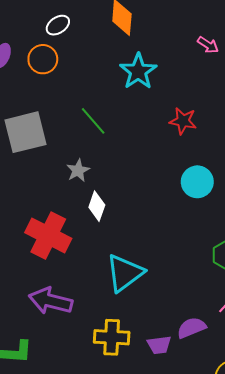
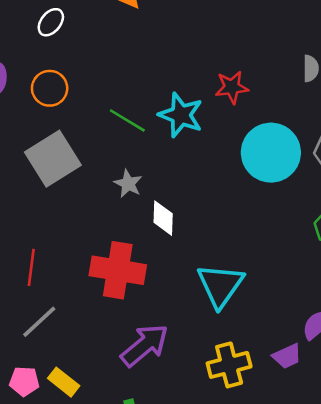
orange circle: (43, 59) -> (50, 88), moved
cyan star: (138, 71) -> (181, 115), moved
cyan circle: (197, 182) -> (271, 153), size x1.5
purple arrow: (51, 301) -> (145, 345), turned 144

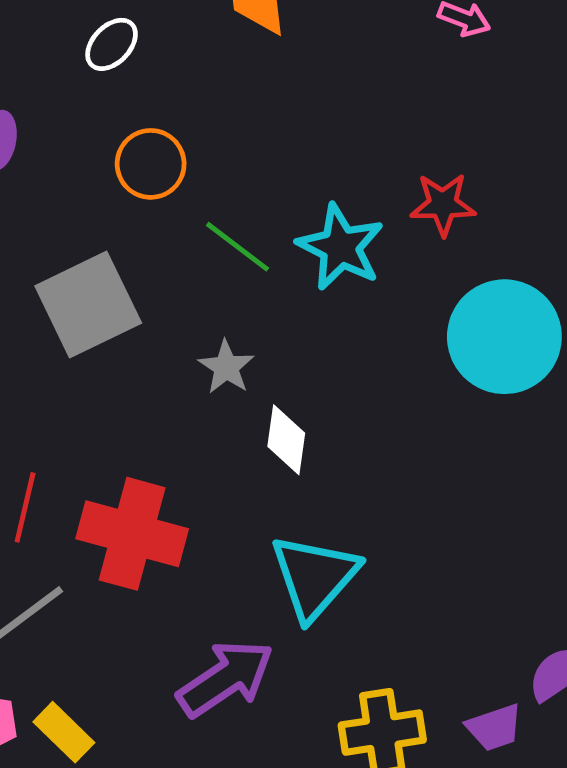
orange circle: (50, 88) -> (151, 164), moved
red cross: (118, 270) -> (132, 534), moved
cyan triangle: (220, 285) -> (314, 577), moved

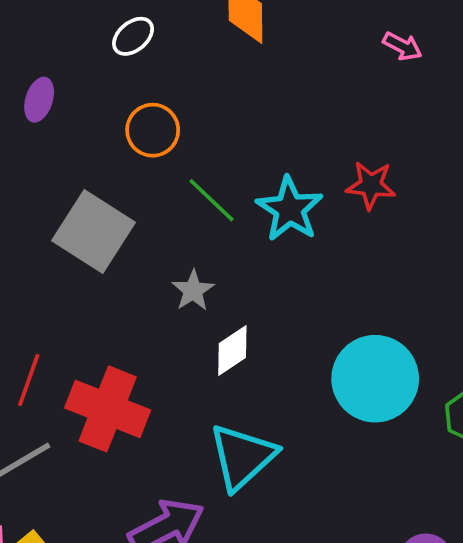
gray square: (88, 305) -> (94, 231), turned -38
cyan circle: (504, 337) -> (375, 379), moved
white diamond: (286, 440) -> (232, 351), turned 42

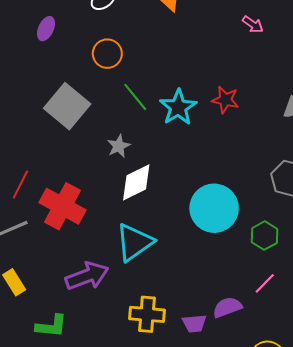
white diamond: (232, 351) -> (136, 182), size x1.4

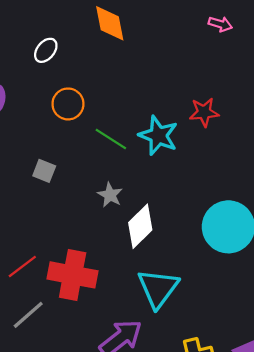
pink arrow: (253, 24) -> (220, 24), moved
gray square: (67, 106) -> (44, 171), size x0.5
red line: (20, 184) -> (22, 267), turned 44

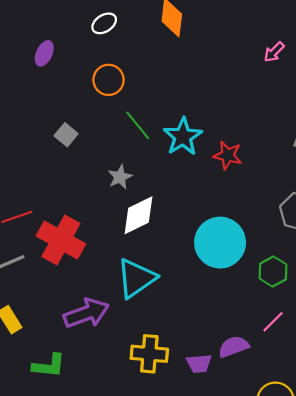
pink arrow: (220, 24) -> (274, 52), turned 100
red star: (204, 112) -> (228, 155), moved

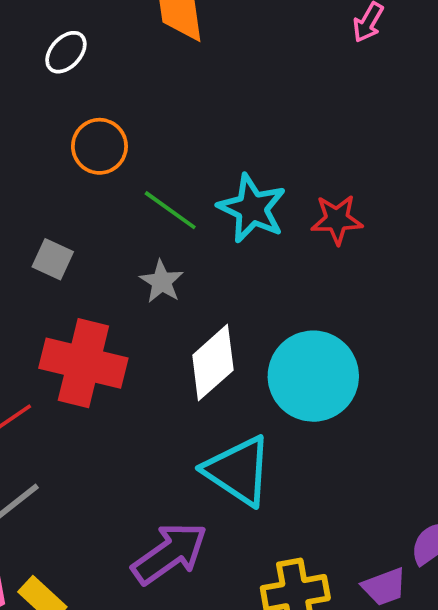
gray star: (120, 177) -> (162, 282), moved
red cross: (61, 240) -> (83, 363), moved
cyan circle: (220, 243) -> (313, 376), moved
cyan triangle: (136, 278) -> (238, 471), turned -36

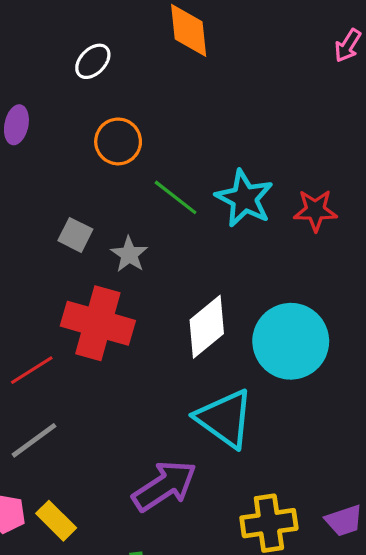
gray star: (162, 282) -> (129, 254), moved

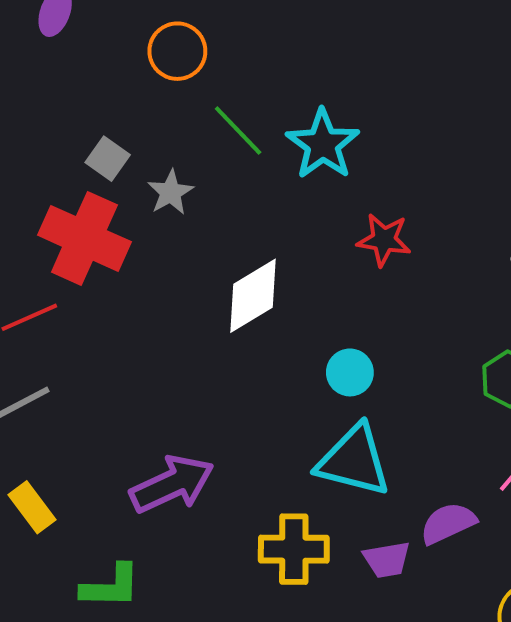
red star: (315, 210) -> (384, 240), moved
red cross: (98, 323) -> (84, 238), moved
cyan circle: (291, 341) -> (350, 372), moved, size x0.5
cyan triangle: (225, 418) -> (354, 461), moved, turned -30

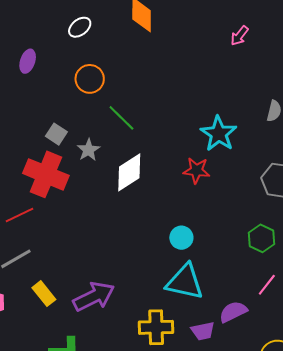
cyan star: (323, 144) -> (219, 134), moved
white diamond: (253, 296) -> (129, 172), moved
yellow rectangle: (32, 507) -> (44, 294), moved

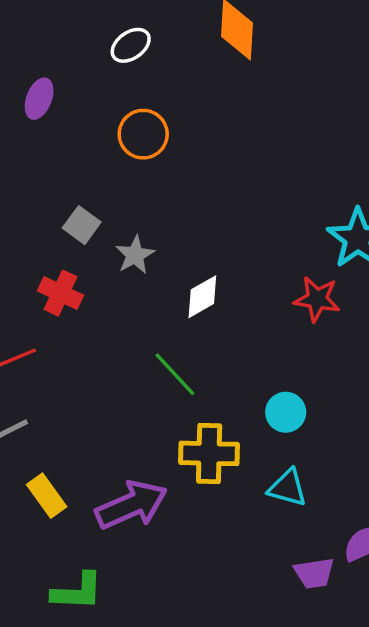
green line: (121, 118) -> (175, 374), moved
white diamond: (129, 172) -> (202, 297), size x0.7
red cross: (46, 174) -> (60, 293), size x0.6
cyan triangle: (185, 282) -> (288, 488), size x0.6
yellow cross: (156, 327) -> (209, 453), moved

